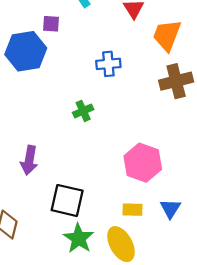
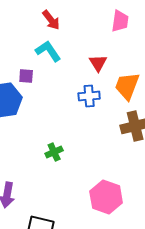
blue cross: (108, 64) -> (89, 96), moved

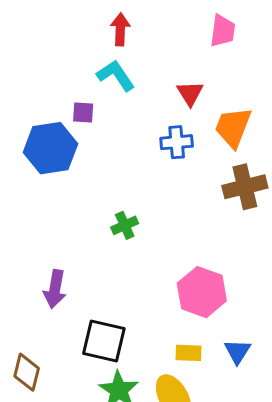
red arrow: (51, 20) -> (120, 29), turned -140

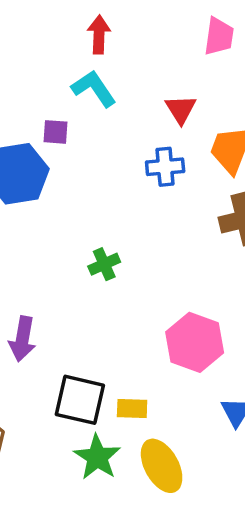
yellow rectangle: (188, 353) -> (132, 408), moved

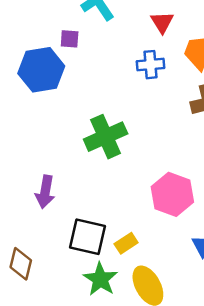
green cross: (104, 264) -> (106, 137), size x1.8
yellow rectangle: (132, 408) -> (126, 243), turned -35

